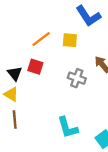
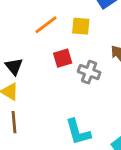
red square: (35, 67) -> (63, 58), moved, turned -35

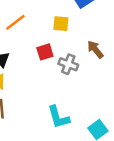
orange line: (46, 25) -> (15, 22), moved

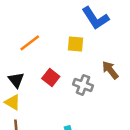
red square: (45, 52) -> (51, 78), moved, turned -35

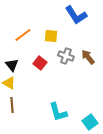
yellow square: (76, 44) -> (51, 36), moved
gray cross: (83, 85) -> (66, 56), moved

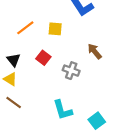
gray cross: (66, 56) -> (71, 71), moved
brown line: (12, 105) -> (14, 103), turned -49

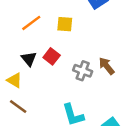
brown arrow: (95, 51) -> (107, 66), moved
black triangle: (14, 60) -> (29, 59), moved

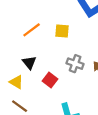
red square: (52, 56) -> (50, 80), moved
gray cross: (83, 71) -> (75, 64), moved

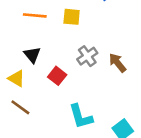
orange line: (32, 30) -> (35, 15), turned 42
gray cross: (75, 64) -> (87, 56), turned 35

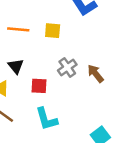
red square: (57, 76) -> (39, 86), turned -35
cyan L-shape: (81, 117) -> (46, 119), moved

